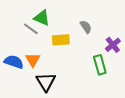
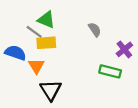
yellow rectangle: (61, 40) -> (46, 43), moved
blue semicircle: (14, 62) -> (15, 53), moved
green rectangle: (100, 65) -> (110, 71), turned -60

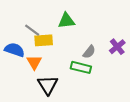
green triangle: (46, 20) -> (66, 21), moved, turned -30
gray semicircle: (95, 30) -> (89, 52), moved, turned 72
green rectangle: (110, 71) -> (81, 67), moved

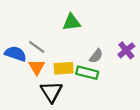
gray line: (32, 30) -> (37, 47), moved
yellow rectangle: (44, 40) -> (64, 68), moved

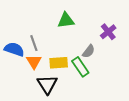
gray line: (37, 47) -> (34, 43), turned 35
purple cross: (126, 50) -> (108, 32), moved
green rectangle: (87, 73) -> (80, 67), turned 42

